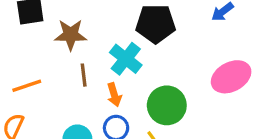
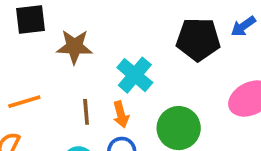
black pentagon: (156, 24) -> (198, 39), moved
brown line: (84, 75) -> (86, 112), moved

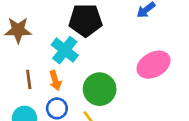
black pentagon: (198, 39) -> (85, 20), moved

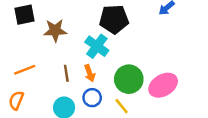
pink ellipse: (154, 65) -> (163, 85), moved

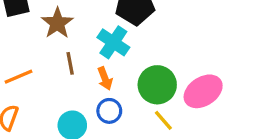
brown star: (55, 30) -> (57, 23), turned -30
brown line: (66, 73) -> (70, 63), moved
yellow line: (122, 106) -> (163, 120), moved

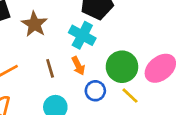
brown line: (70, 63) -> (50, 68), moved
blue circle: (109, 111) -> (95, 91), moved

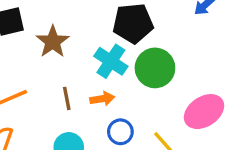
orange arrow: (78, 66) -> (102, 99), turned -78
green circle: (122, 67) -> (155, 68), moved

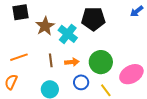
cyan cross: (111, 61) -> (68, 34), moved
green circle: (155, 68) -> (101, 62), moved

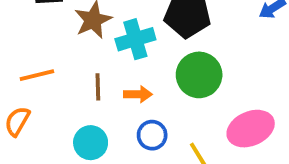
cyan cross: (68, 34) -> (135, 39), turned 30
green circle: (101, 62) -> (199, 75), moved

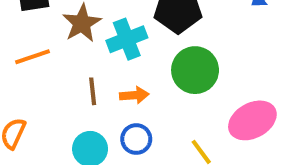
orange line: (37, 75) -> (33, 57), moved
blue circle: (152, 135) -> (136, 139), moved

